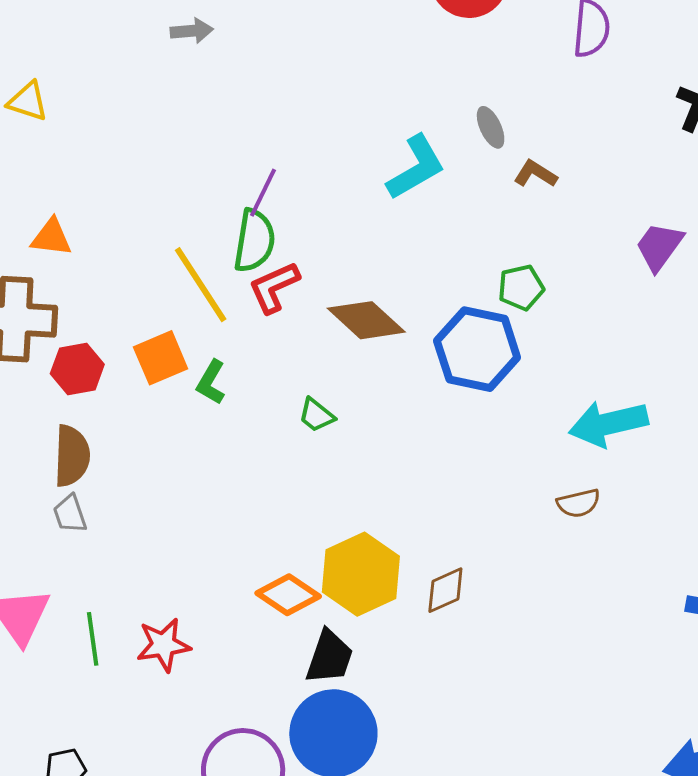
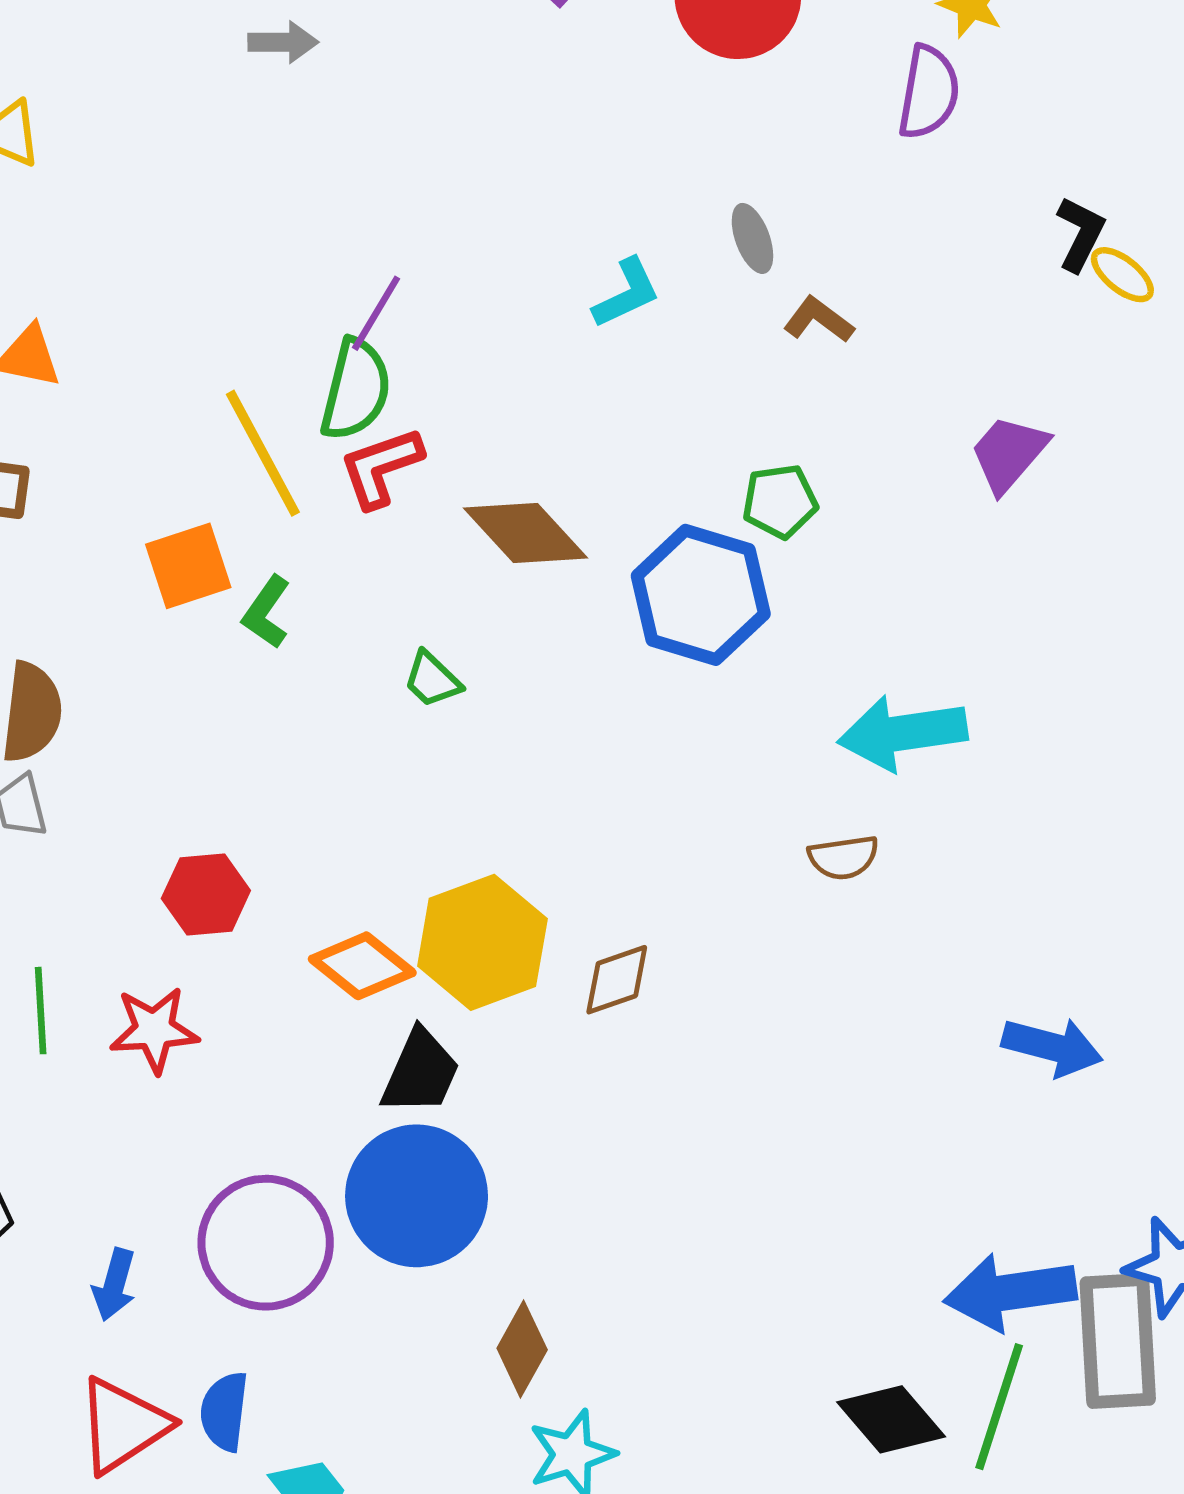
cyan L-shape: (416, 168) -> (627, 293), size x0.7
red hexagon: (77, 369) -> (206, 894), moved

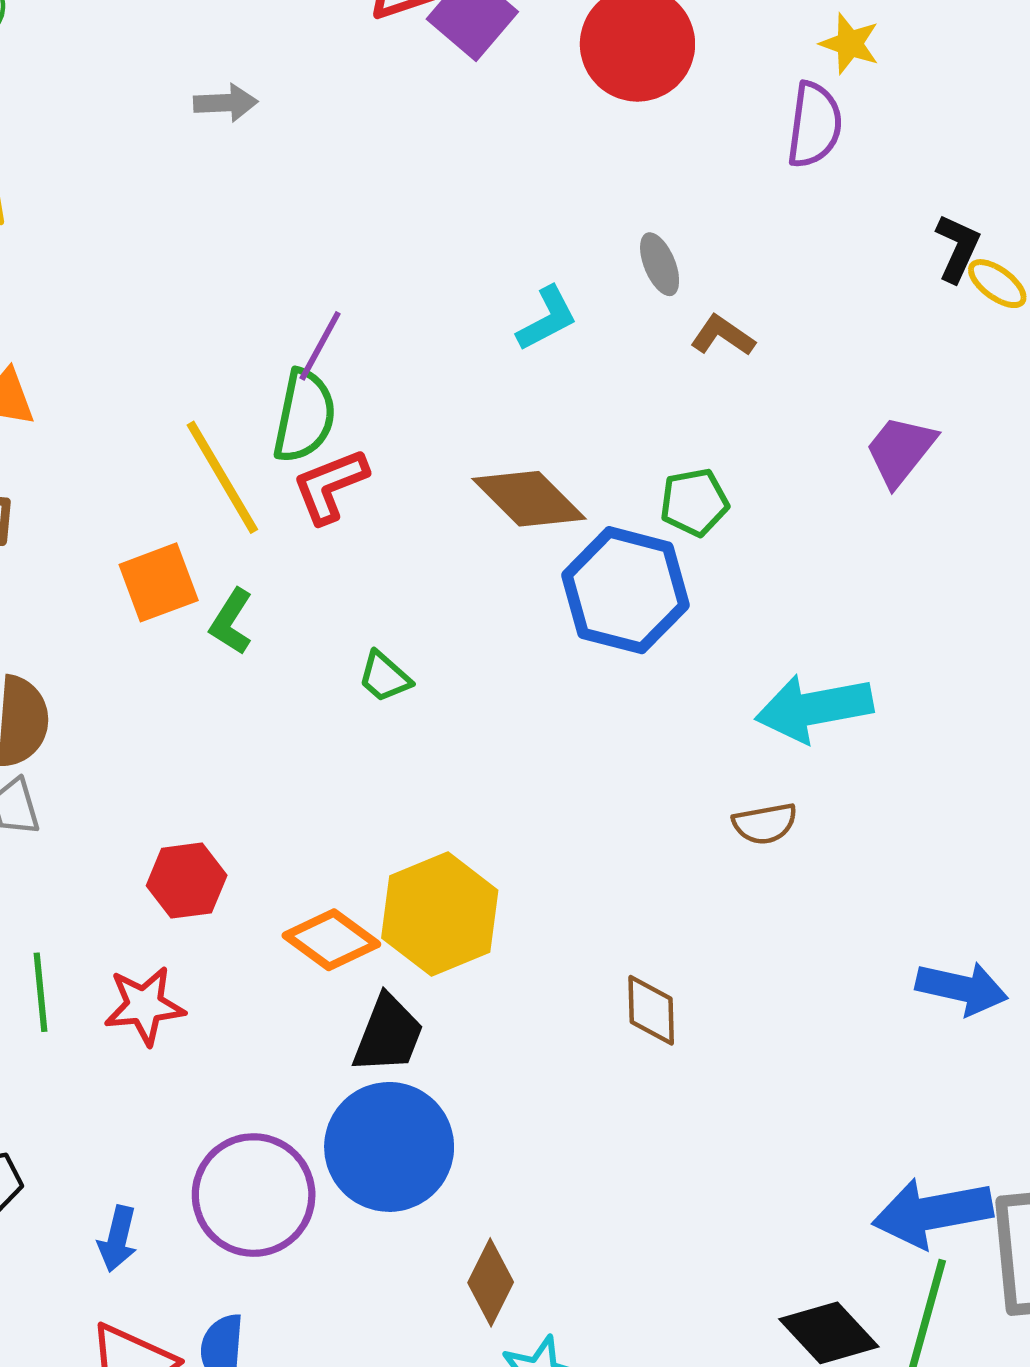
brown diamond: (525, 533) -> (529, 499), moved
brown diamond: (617, 980) -> (651, 1010), moved, turned -70

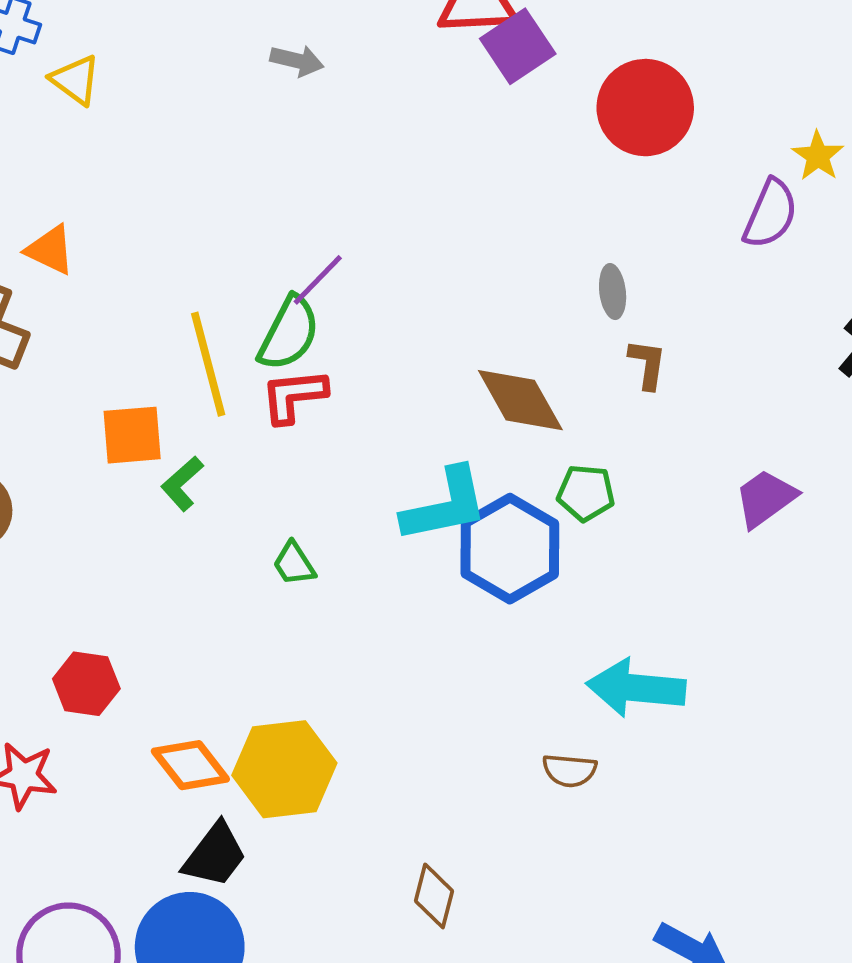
cyan L-shape: (547, 319) -> (445, 505), moved, size x1.6
brown L-shape: (723, 336) -> (647, 364), turned 48
brown diamond: (529, 499) -> (520, 400), moved

